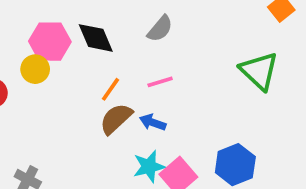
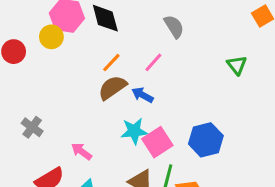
gray semicircle: (160, 29) -> (174, 27), moved, turned -80
green triangle: (259, 71) -> (237, 65), size x0.6
pink line: (160, 82) -> (153, 62), turned -40

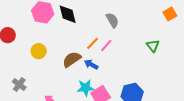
yellow circle: (51, 37) -> (39, 51), moved
pink line: (153, 62) -> (106, 46), moved
orange line: (111, 63) -> (92, 43), moved

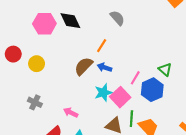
pink line: (106, 46) -> (135, 78), moved
green triangle: (153, 46) -> (165, 69), moved
yellow circle: (39, 51) -> (37, 64), moved

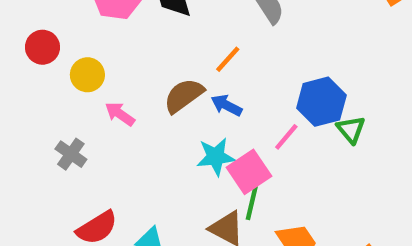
blue hexagon: (152, 90) -> (321, 102), moved
pink arrow: (71, 113) -> (120, 114), moved
green line: (131, 119) -> (252, 203), moved

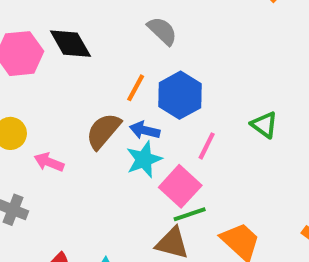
blue hexagon: (321, 102) -> (180, 95), moved
cyan star: (216, 157) -> (144, 159), moved
green line: (252, 203) -> (190, 214), turned 72

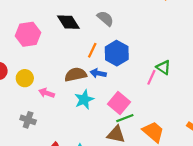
black diamond: (70, 44) -> (68, 22), moved
brown semicircle: (103, 131) -> (76, 75), turned 40
pink line: (207, 146) -> (151, 77), moved
cyan star: (144, 159) -> (84, 99), moved

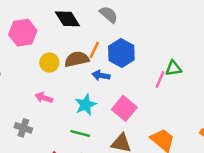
green triangle: (163, 67) -> (173, 68), turned -42
brown semicircle: (76, 75) -> (77, 59), moved
yellow circle: (25, 78) -> (49, 63), moved
green line: (125, 118) -> (80, 134), moved, turned 36

